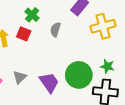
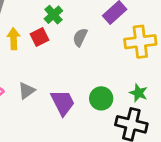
red square: (24, 34) -> (40, 37), turned 32
green circle: (79, 75) -> (101, 98), size x0.7

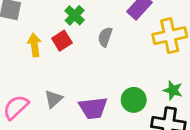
purple trapezoid: (63, 103) -> (93, 108), turned 116

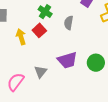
purple trapezoid: (93, 108) -> (67, 60), moved

